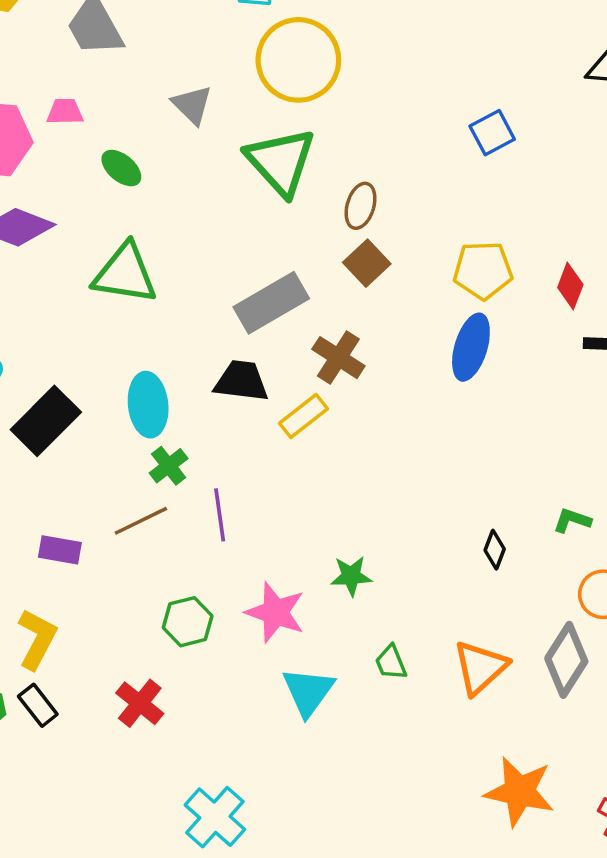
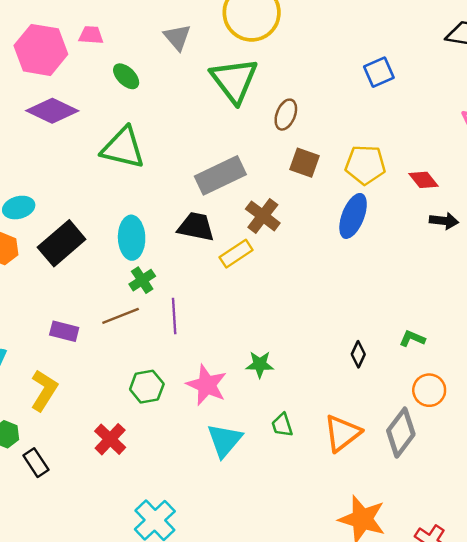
brown square: (367, 263) -> (304, 163), moved, turned -32
red diamond: (570, 286) -> (423, 180), turned -64
black rectangle: (38, 705) -> (36, 463), moved

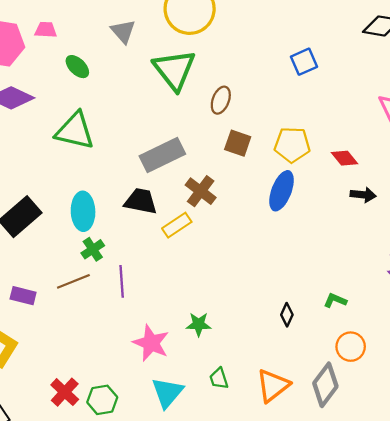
green hexagon: (147, 387) -> (102, 400), moved

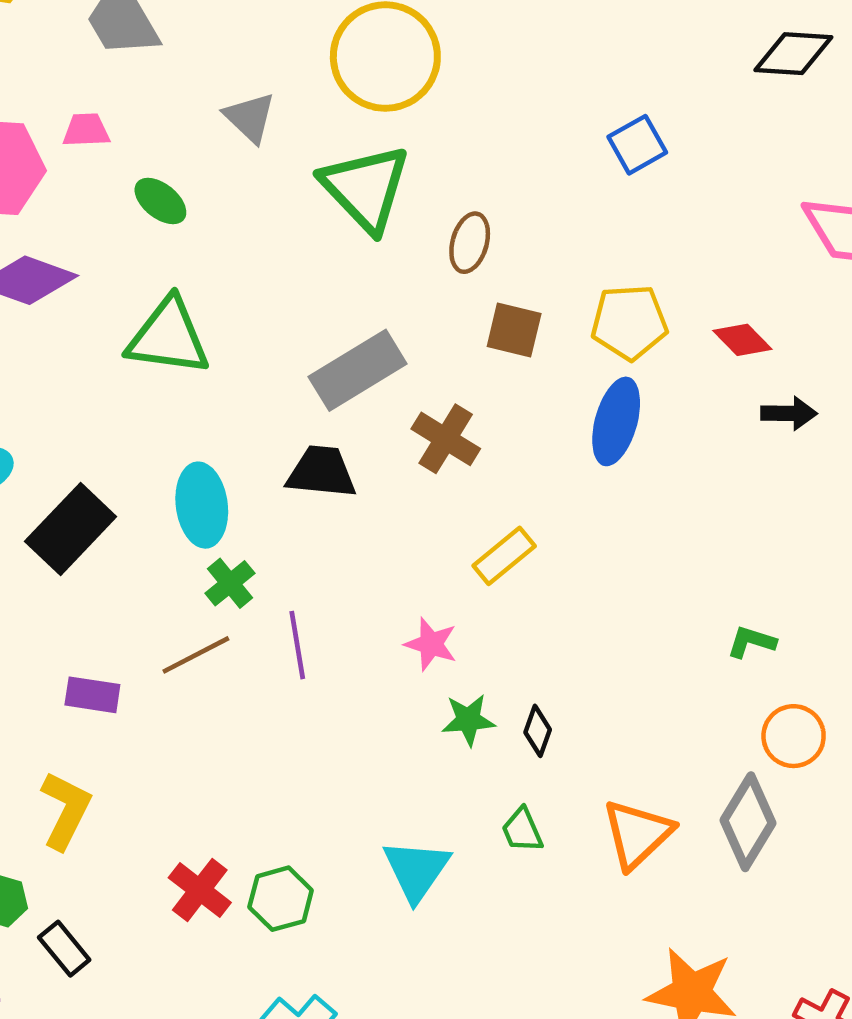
yellow rectangle: (177, 225) -> (504, 556), moved
black diamond: (287, 315) -> (538, 731), moved
pink star: (151, 343) -> (431, 644), moved, size x0.7

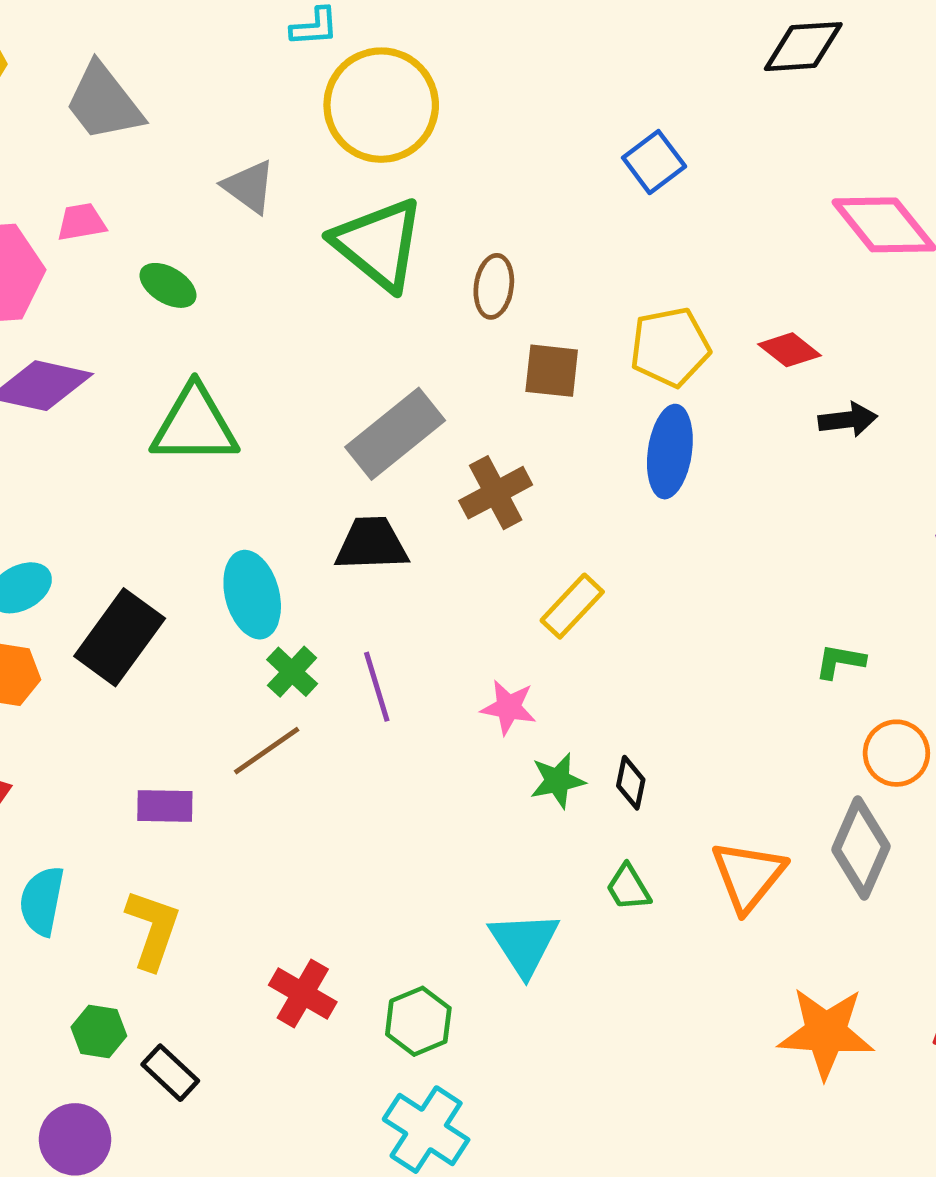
brown cross: (446, 439) -> (496, 493), turned 38
purple line: (297, 645) -> (377, 687), moved
green hexagon: (281, 899) -> (418, 1021), moved

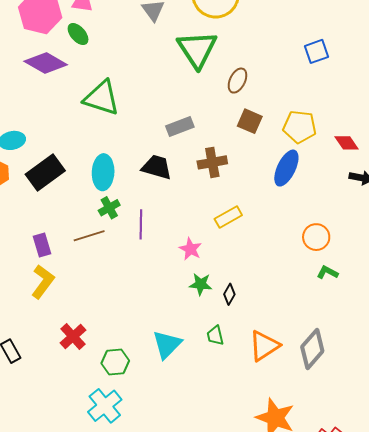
green ellipse: (168, 285) -> (78, 34), moved
gray rectangle: (395, 434) -> (180, 127), size x0.7
orange circle: (896, 753) -> (316, 237), moved
purple rectangle: (165, 806) -> (42, 245), turned 55
yellow L-shape: (153, 929) -> (43, 282), moved

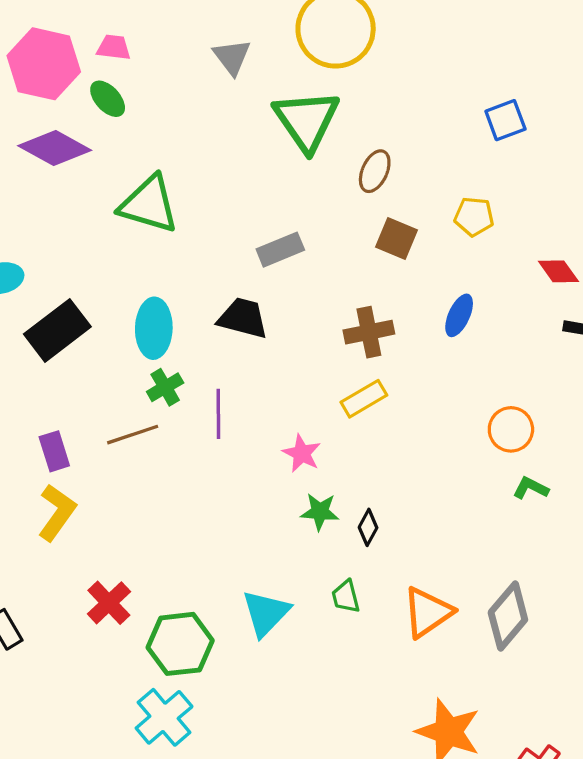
yellow pentagon: (300, 127) -> (474, 217), moved, size x0.7
brown cross: (212, 162) -> (369, 332), moved
blue ellipse: (286, 168) -> (459, 315), size x0.7
green hexagon: (115, 362) -> (180, 644), size x1.4

